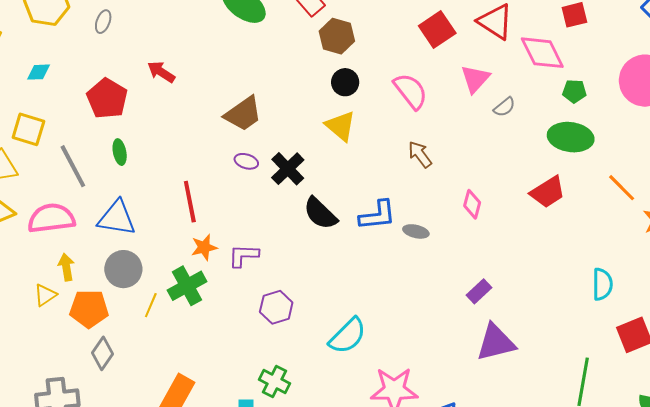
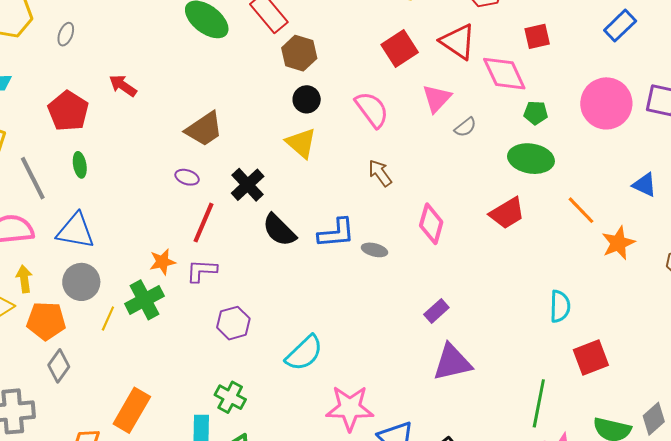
purple ellipse: (246, 161) -> (187, 177), moved
red line: (190, 202) -> (204, 223), moved, turned 33
pink diamond: (472, 204) -> (431, 224), size x1.4

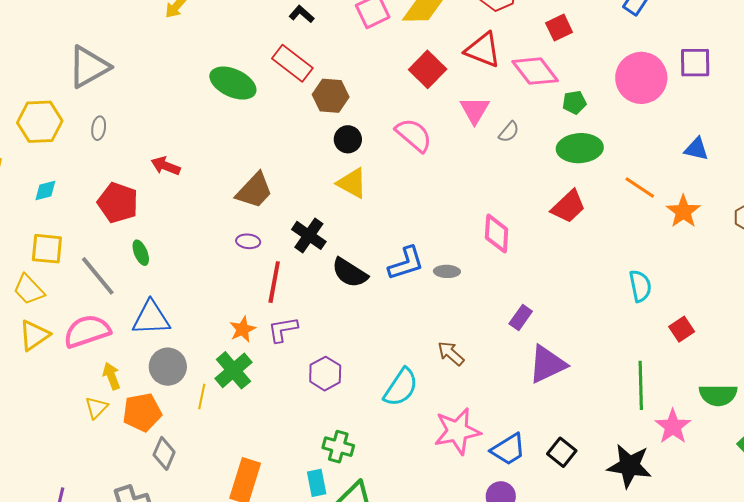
brown arrow: (380, 173) -> (451, 353), moved
red square: (591, 358) -> (682, 329), size x0.7

